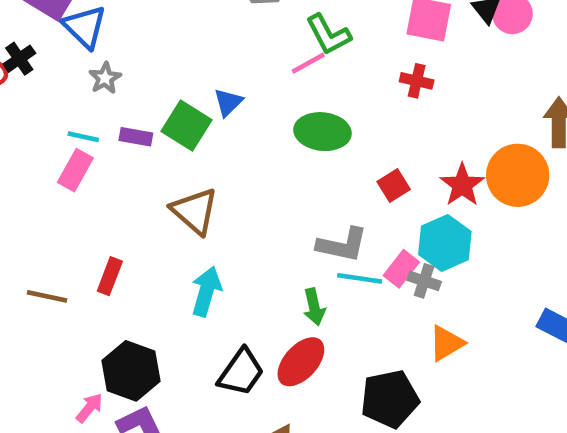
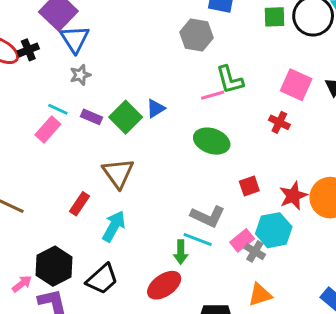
red rectangle: (110, 276) -> (79, 204), moved
cyan line: (360, 278) -> (198, 240), moved
black trapezoid: (241, 372) -> (102, 279), moved

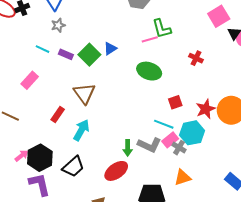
pink square: (296, 85) -> (219, 16), moved, turned 35
pink rectangle: (48, 129) -> (30, 80), moved
gray L-shape: (208, 216) -> (149, 145), moved
cyan line: (198, 240) -> (164, 124), moved
pink arrow: (22, 284) -> (22, 156), moved

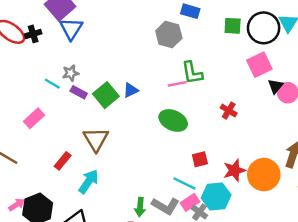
gray star: (58, 25) -> (71, 73), moved

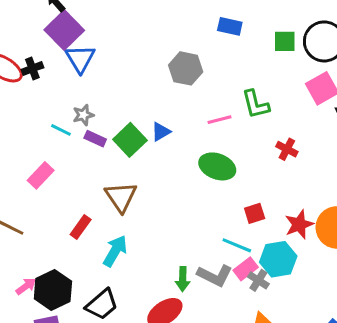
gray hexagon: (169, 35) -> (186, 68), moved
green L-shape: (192, 73) -> (256, 104), moved

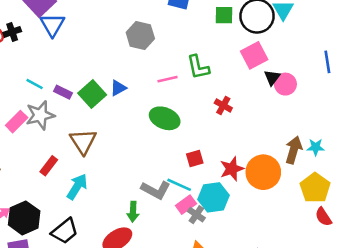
gray star: (83, 115) -> (40, 115), moved, size x1.6
gray L-shape: (215, 275) -> (156, 190), moved

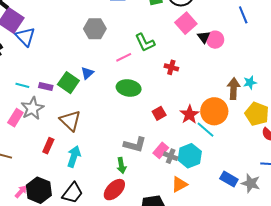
cyan line: (179, 185) -> (206, 130), moved, turned 30
cyan hexagon: (213, 197) -> (190, 156), moved

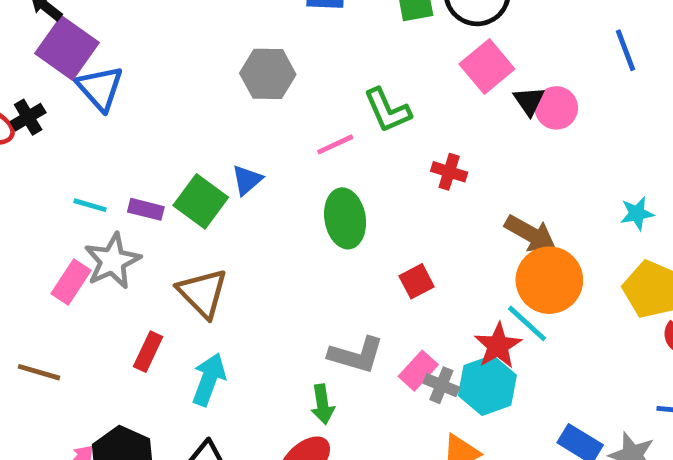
green ellipse: (129, 88) -> (345, 218), turned 70
brown arrow: (234, 89) -> (530, 234), moved, turned 115
red star: (189, 114) -> (498, 346), moved

